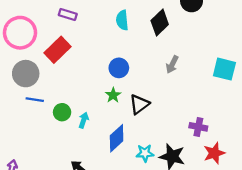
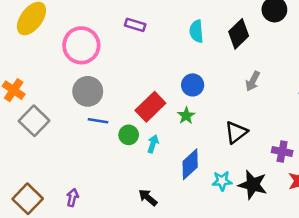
red rectangle: (57, 50) -> (150, 107), moved
black triangle: (139, 104) -> (236, 132), moved

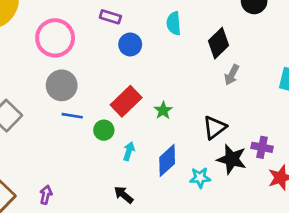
black diamond: (239, 34) -> (218, 43), moved
blue circle: (193, 85) -> (130, 44), moved
cyan arrow: (153, 144) -> (129, 151), moved
black star: (253, 185) -> (232, 159), moved

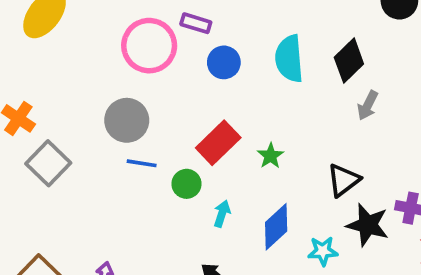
cyan semicircle: (174, 23) -> (289, 59), moved, size x1.4
pink circle: (55, 38) -> (149, 46), moved

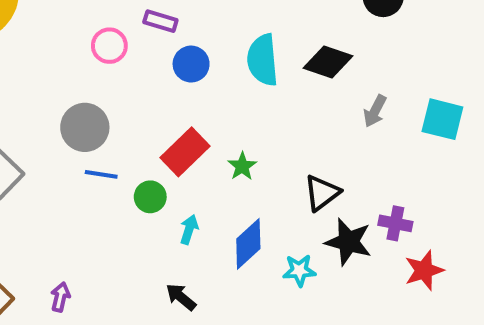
pink circle: (149, 46) -> (109, 46), size x0.6
black diamond: (349, 61) -> (328, 62), turned 63
gray arrow: (368, 105) -> (375, 111), moved

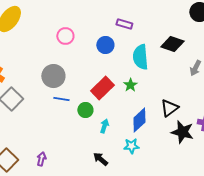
purple rectangle: (160, 21) -> (124, 24), moved
cyan semicircle: (263, 60) -> (140, 57), moved
green star: (242, 166) -> (130, 85), moved
blue diamond: (248, 244) -> (139, 120), moved
cyan star: (299, 270) -> (131, 146), moved

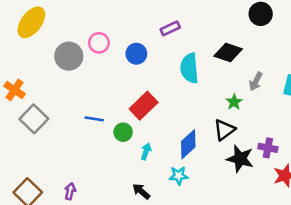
purple rectangle: (124, 24) -> (170, 28), turned -42
blue circle: (105, 45) -> (136, 54), moved
gray circle: (53, 76) -> (69, 56), moved
green star: (130, 85) -> (234, 102), moved

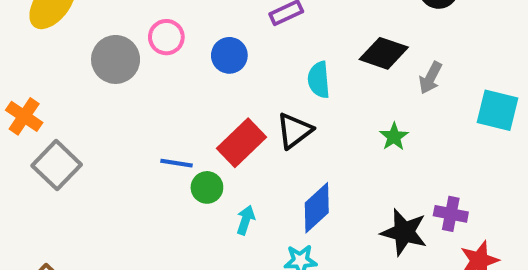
cyan semicircle: (189, 68) -> (319, 80), size x0.7
gray arrow: (256, 81) -> (430, 78), moved
blue line: (94, 119) -> (177, 163), moved
black triangle: (224, 130) -> (294, 131), moved

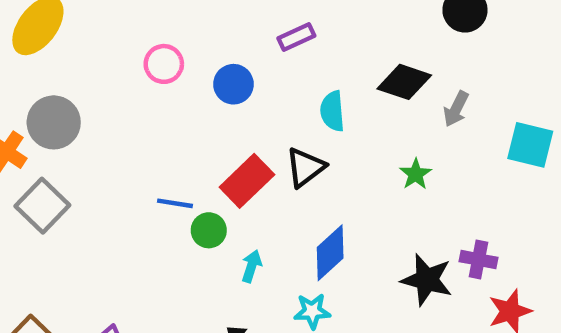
gray circle: (116, 59) -> (54, 122), moved

